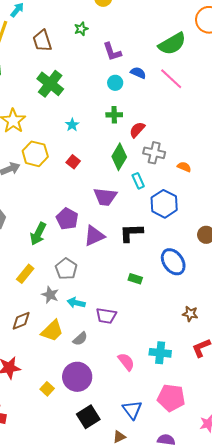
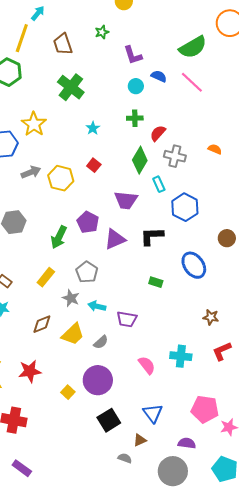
yellow hexagon: (35, 154) -> (61, 178), moved
orange semicircle: (184, 167) -> (215, 149), moved
pink pentagon: (171, 398) -> (205, 409), moved

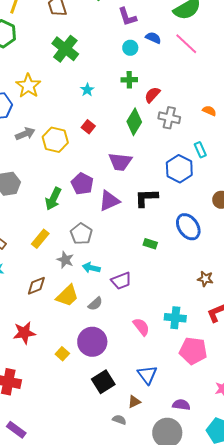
cyan rectangle: (159, 184) -> (200, 150), moved
purple trapezoid: (127, 319) -> (121, 281), turned -30
pink pentagon: (205, 409) -> (193, 351), moved

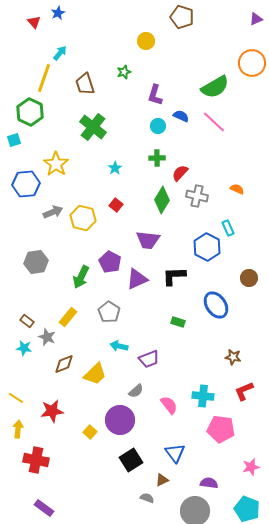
purple L-shape: (127, 17) -> (155, 95), turned 35
gray star: (65, 260) -> (47, 337), moved
gray semicircle: (95, 304) -> (136, 391), moved

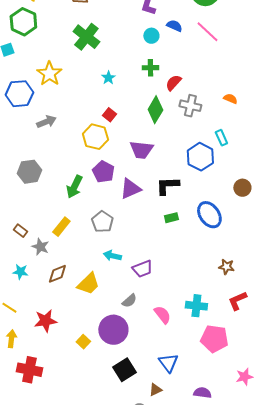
yellow hexagon: (83, 218) -> (95, 137), moved
green rectangle: (178, 322) -> (171, 218), moved, turned -32
cyan star: (24, 348) -> (20, 272), moved

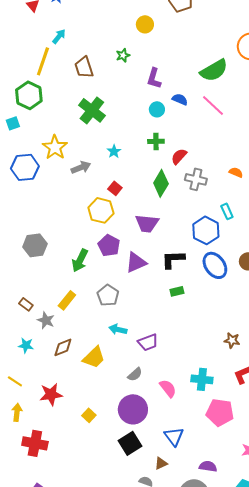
gray arrow: (46, 122) -> (81, 167), moved
blue ellipse: (209, 215) -> (215, 265), moved
purple circle: (113, 330) -> (133, 409), moved

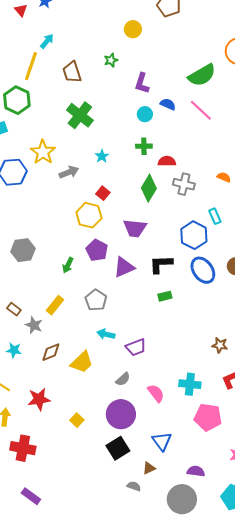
red semicircle: (179, 156) -> (167, 161), turned 48
green arrow: (80, 260) -> (68, 265), size x0.7

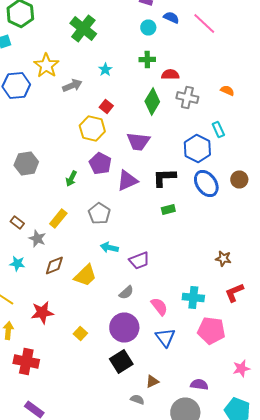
blue triangle: (162, 441) -> (165, 338), moved

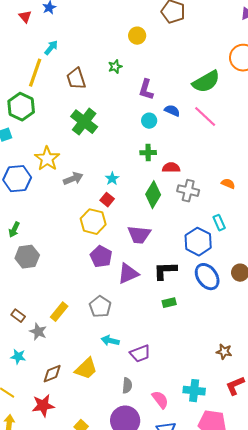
cyan star: (105, 70) -> (112, 179), moved
green arrow: (71, 178) -> (14, 230), moved
brown diamond: (54, 266) -> (52, 374), moved
gray semicircle: (126, 292) -> (127, 386), turned -42

